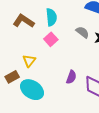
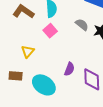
brown rectangle: (12, 77) -> (16, 76), moved, turned 32
cyan ellipse: (32, 90) -> (44, 85), moved

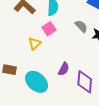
yellow triangle: (28, 51) -> (35, 44), moved

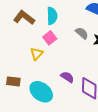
purple semicircle: (64, 69) -> (67, 77), turned -80

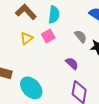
yellow triangle: (37, 54) -> (26, 38), moved
purple semicircle: (67, 77) -> (72, 63), moved

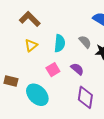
cyan semicircle: (54, 15) -> (60, 43), moved
pink square: (48, 36) -> (53, 70), moved

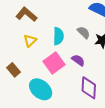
pink square: (53, 70) -> (54, 63), size x1.5
brown rectangle: (11, 81) -> (14, 70), moved, turned 40

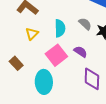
cyan ellipse: (41, 89) -> (44, 82), turned 50

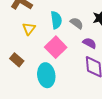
gray semicircle: (85, 24) -> (77, 23), moved
purple semicircle: (80, 52) -> (89, 43), moved

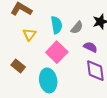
gray semicircle: (77, 23) -> (77, 28), turned 96

